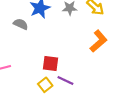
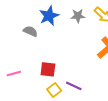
red square: (51, 63) -> (48, 69), moved

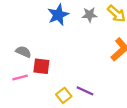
gray semicircle: (30, 31) -> (23, 52), moved
red square: (48, 69) -> (41, 66), moved

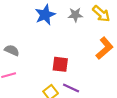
red square: (41, 66) -> (60, 64), moved

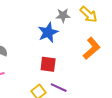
blue star: (45, 15) -> (48, 32), moved

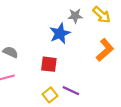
red square: (48, 64) -> (49, 64), moved

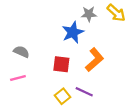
orange L-shape: (105, 50) -> (94, 60), moved

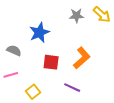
blue star: (73, 32) -> (39, 33), moved
yellow square: (63, 96) -> (33, 92), moved

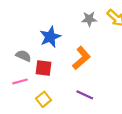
orange L-shape: (82, 58) -> (81, 58), moved
red square: (51, 62) -> (44, 68), moved

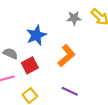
red square: (44, 68) -> (30, 65), turned -35

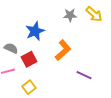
purple line: (70, 91) -> (84, 75), moved

